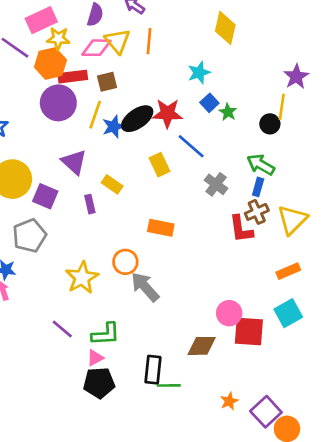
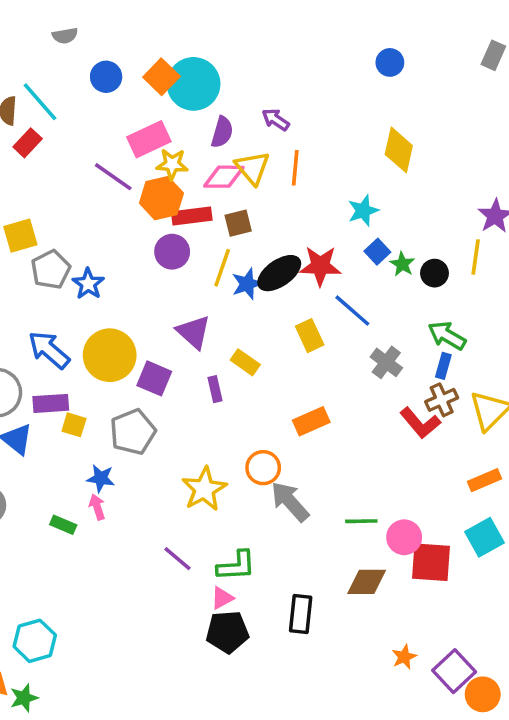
purple circle: (58, 103) -> (172, 252), size x0.7
black circle: (270, 124) -> (434, 273), moved
orange rectangle: (161, 228) -> (311, 421), turned -35
red L-shape: (241, 229) -> (420, 423), turned -32
green line: (169, 385) -> (361, 521), moved

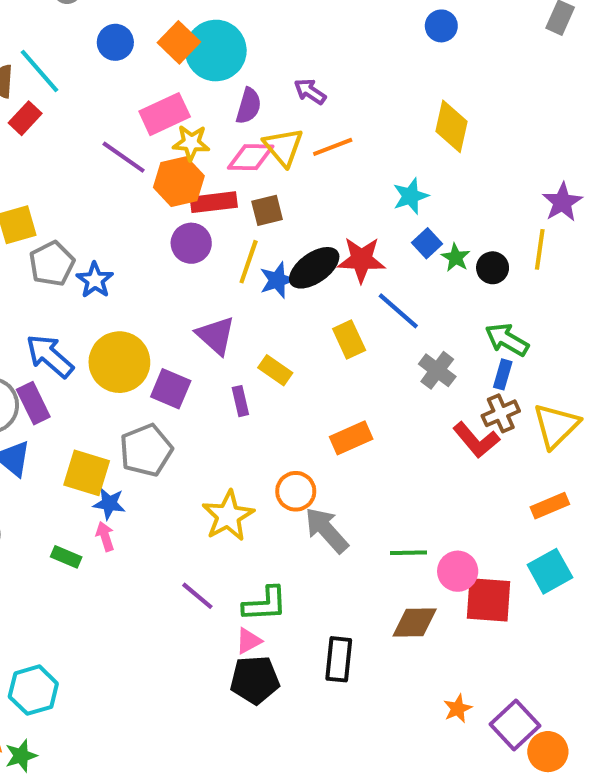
orange line: (295, 168) -> (333, 147), turned 64
purple rectangle: (51, 403) -> (33, 403), moved, turned 68
yellow square: (74, 425) -> (87, 473), moved, size x1.6

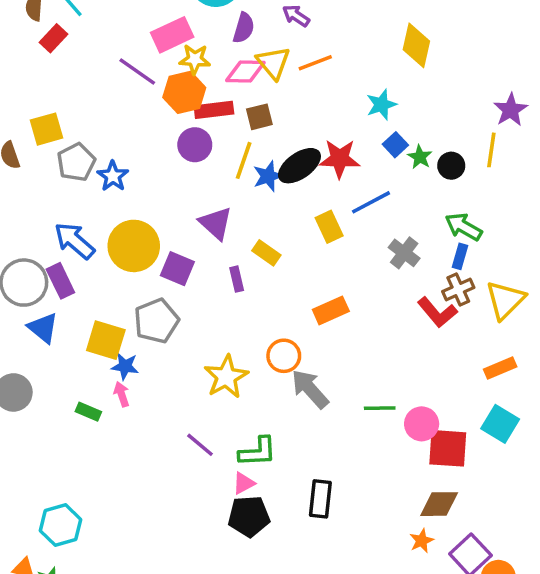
blue line: (398, 311) -> (371, 202), turned -69
cyan square: (550, 571) -> (500, 424), turned -30
brown diamond: (415, 622) -> (439, 504), moved

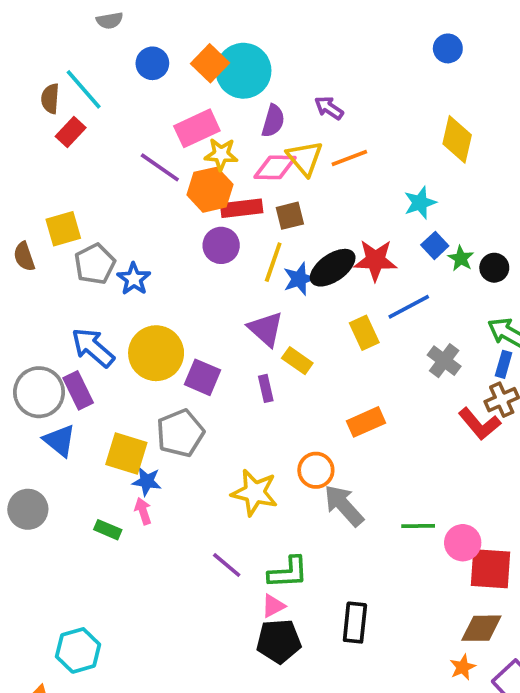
purple triangle: (216, 223) -> (266, 329), moved
yellow star: (226, 377) -> (255, 493), turned -30

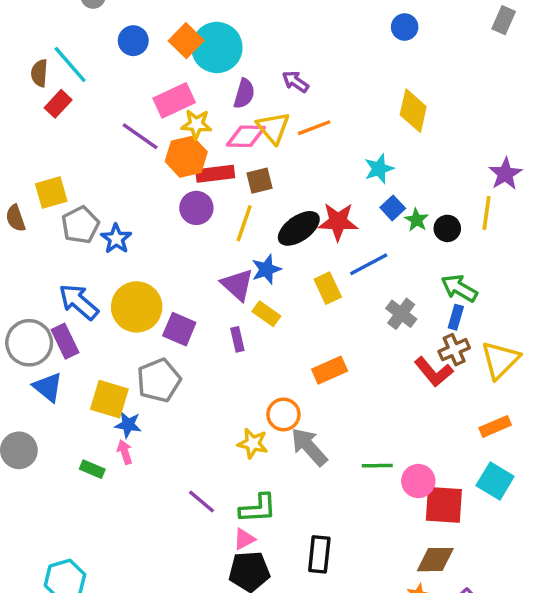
blue star: (299, 279) -> (266, 269), moved
yellow star: (255, 493) -> (253, 443), moved, size x0.7

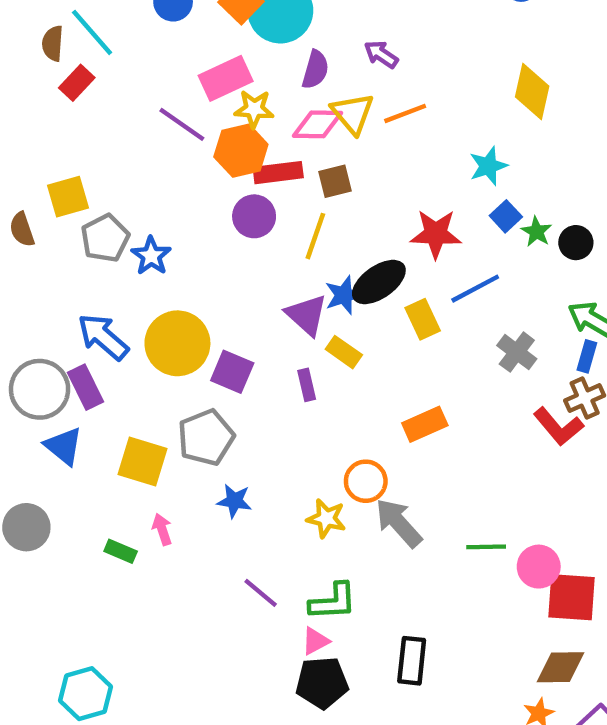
black ellipse: (299, 228) -> (379, 282), moved
blue star: (128, 425) -> (234, 501), moved

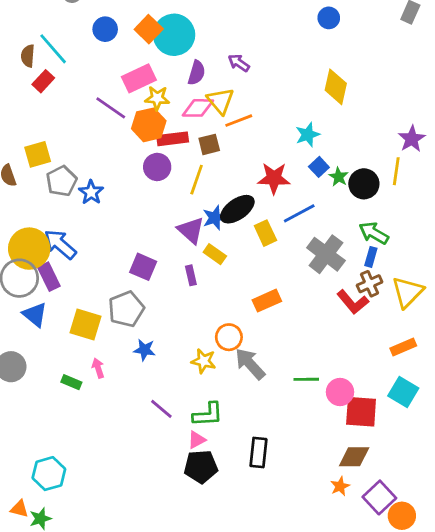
orange line: (405, 113) -> (239, 121), moved
black circle: (576, 243) -> (364, 184), size x1.4
yellow circle: (177, 343) -> (29, 249), moved
gray cross: (517, 352) -> (326, 254), size x1.5

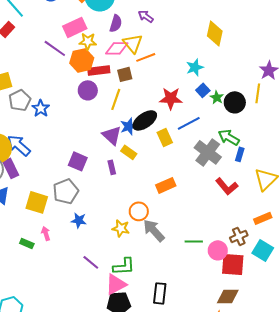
green arrow: (374, 233) -> (229, 137), moved
brown cross: (370, 284) -> (239, 236), moved
pink triangle: (197, 440) -> (116, 284), size x1.6

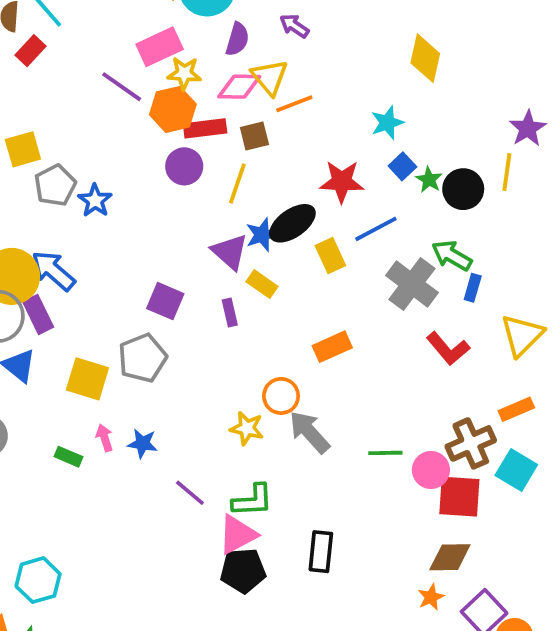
blue star: (79, 220) -> (142, 443), moved
brown cross: (239, 236) -> (471, 443), size x1.4

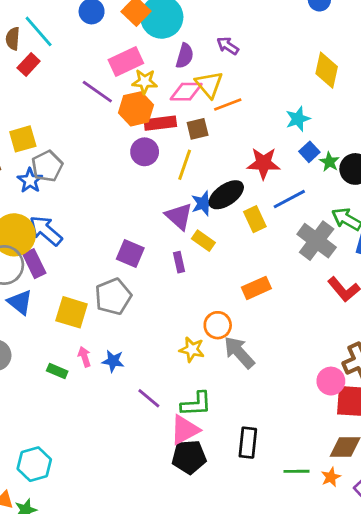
blue star: (95, 201) -> (30, 180), moved
green line: (385, 453) -> (296, 471), moved

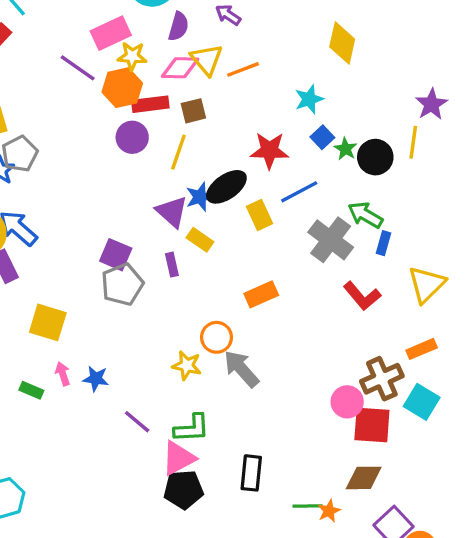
orange line: (228, 105) -> (243, 69), moved
gray pentagon: (113, 297) -> (122, 284), moved
orange star: (331, 477) -> (329, 511), moved

